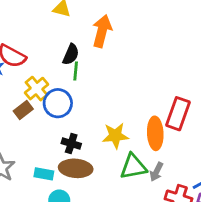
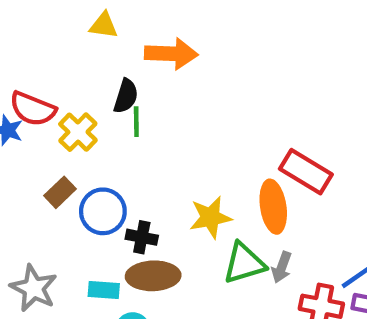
orange arrow: (102, 31) -> (171, 54), turned 84
yellow cross: (37, 89) -> (78, 132), moved
blue circle: (58, 103) -> (103, 211), moved
red rectangle: (178, 114) -> (306, 172), turned -72

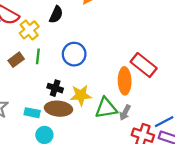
green line: (136, 122) -> (38, 56), moved
blue circle: (103, 211) -> (74, 54), moved
yellow star: (210, 217) -> (81, 95), moved

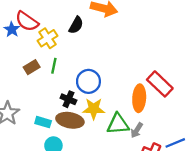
blue circle: (74, 54) -> (88, 81), moved

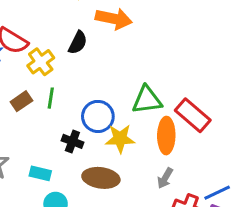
yellow star: (94, 109) -> (120, 139), moved
brown ellipse: (70, 120) -> (101, 178), moved
green triangle: (118, 124) -> (147, 100), moved

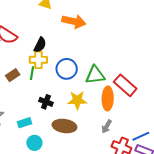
black semicircle: (78, 43) -> (40, 45), moved
yellow cross: (41, 62) -> (38, 60), moved, turned 36
blue circle: (98, 116) -> (67, 69), moved
cyan rectangle: (40, 173) -> (25, 123), turned -32

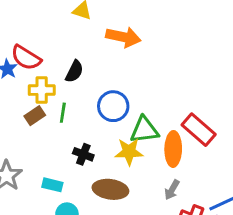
yellow cross: (38, 60) -> (42, 90), moved
green triangle: (95, 75) -> (144, 130), moved
cyan rectangle: (25, 123) -> (52, 185), turned 32

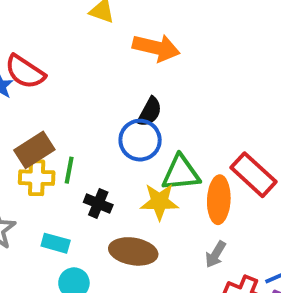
black semicircle: (74, 71) -> (150, 112), moved
yellow cross: (42, 90) -> (37, 178), moved
green line: (63, 113) -> (69, 170), moved
brown rectangle: (35, 116) -> (34, 150), size x1.4

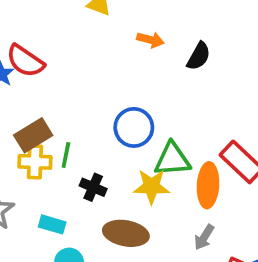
orange arrow: (156, 48) -> (150, 40), size x0.6
black semicircle: (150, 112) -> (199, 56), moved

